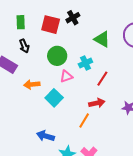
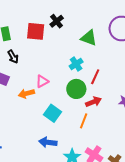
green circle: (57, 56) -> (76, 89), moved
pink triangle: (66, 76) -> (42, 81), moved
cyan square: (54, 98) -> (53, 113), moved

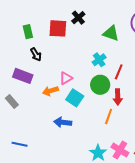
red arrow: (93, 102) -> (118, 97), turned 112
cyan square: (53, 113) -> (75, 98), moved
blue arrow: (48, 142) -> (63, 122), moved

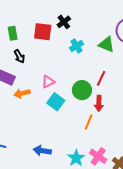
green triangle: (111, 33) -> (107, 44), moved
cyan cross: (99, 60) -> (77, 46), moved
orange arrow: (50, 91) -> (22, 93), moved
blue arrow: (63, 122) -> (42, 151), moved

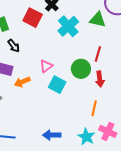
red square: (43, 32) -> (33, 18), turned 30
cyan cross: (77, 46) -> (68, 26), size x1.5
orange line: (89, 122) -> (94, 108), moved

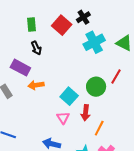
pink triangle: (46, 66) -> (63, 118), moved, turned -40
red arrow: (100, 79) -> (86, 113), moved

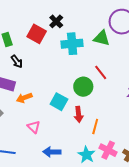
cyan cross: (94, 42) -> (72, 44), turned 35
red line: (116, 76) -> (101, 72), turned -56
pink triangle: (63, 118) -> (34, 127), moved

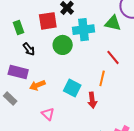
red square: (37, 34) -> (48, 21), turned -36
green circle: (83, 87) -> (63, 45), moved
orange line: (95, 126) -> (102, 78), moved

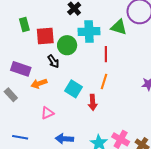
red square: (48, 21) -> (45, 36), moved
black arrow: (29, 49) -> (53, 61), moved
red line: (113, 57) -> (106, 54), moved, turned 35
pink triangle: (48, 114) -> (47, 113), turned 48

